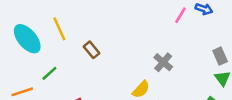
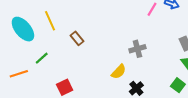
gray cross: (163, 62) -> (137, 49), turned 35

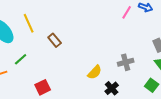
gray cross: (137, 49) -> (126, 62), moved

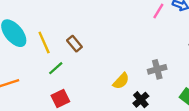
yellow line: (29, 23) -> (44, 42), moved
green line: (21, 59) -> (56, 68), moved

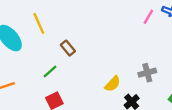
yellow line: (44, 42) -> (39, 23), moved

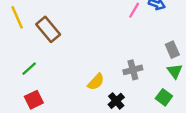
brown rectangle: (68, 48) -> (48, 29), moved, size x1.5

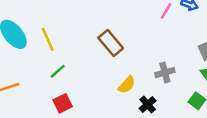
yellow line: (17, 17) -> (48, 39), moved
brown rectangle: (48, 29) -> (111, 43), moved

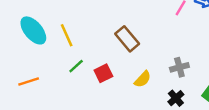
red square: (63, 103) -> (103, 73), moved
black cross: (148, 105) -> (176, 98), moved

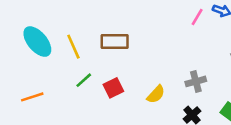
brown rectangle: (127, 39) -> (115, 42), moved, turned -50

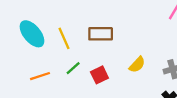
yellow semicircle: (156, 94) -> (137, 65), moved
orange line: (32, 97) -> (40, 76), moved

